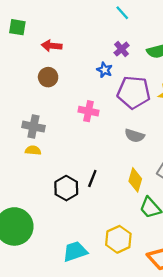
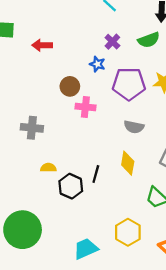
brown circle: (48, 77) -> (70, 86), moved
yellow semicircle: (33, 150) -> (48, 168), moved
yellow diamond: (135, 180) -> (128, 163), moved

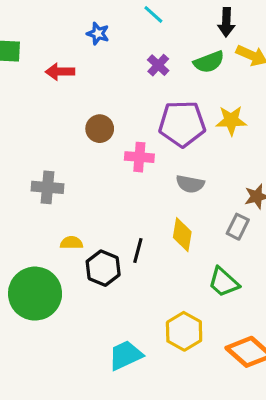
blue star: (97, 64) -> (98, 34), moved
pink cross: (85, 107) -> (139, 157), moved
green circle: (23, 230) -> (35, 294), moved

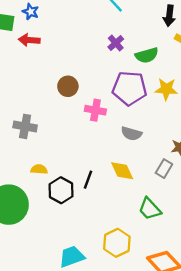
blue star: (98, 34) -> (31, 12), moved
green semicircle: (209, 62) -> (147, 55), moved
red arrow: (60, 72) -> (29, 40), moved
yellow diamond: (182, 235) -> (122, 171), turned -40

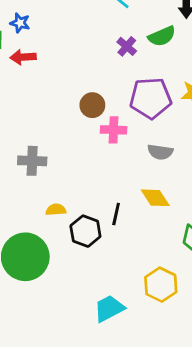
green semicircle: (147, 55) -> (162, 36), moved
brown circle: (68, 86) -> (92, 105), moved

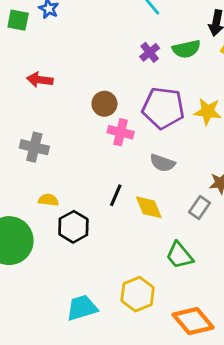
red arrow: (23, 57) -> (40, 80), moved
black line: (116, 214) -> (116, 195), moved

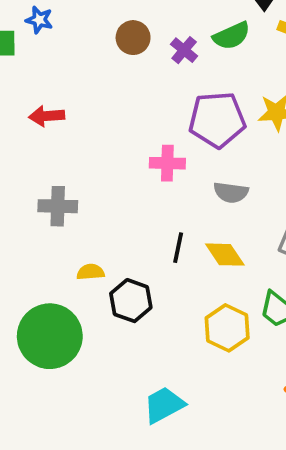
brown circle: (104, 104) -> (133, 38), moved
yellow hexagon: (138, 294) -> (227, 328), moved

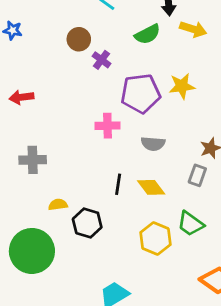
purple cross: (184, 50) -> (101, 60), moved

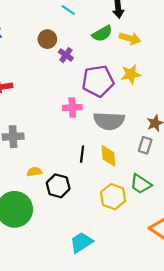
yellow arrow: (193, 29) -> (130, 38), moved
gray semicircle: (153, 144) -> (109, 121), size x1.6
yellow diamond: (151, 187) -> (108, 156), turned 35

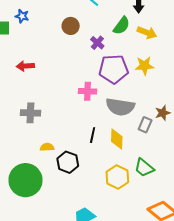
green semicircle: (102, 34) -> (122, 26), turned -30
purple cross: (66, 55) -> (97, 43), moved
gray rectangle: (145, 145) -> (145, 125), moved

